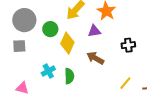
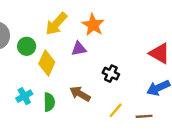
black cross: (128, 45) -> (111, 74), moved, turned 32
brown arrow: (95, 58) -> (80, 94), moved

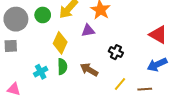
green circle: (27, 46) -> (43, 15), moved
green semicircle: (49, 102) -> (62, 67), moved

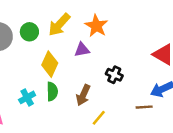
brown arrow: (89, 70) -> (83, 95), turned -96
yellow line: (120, 84) -> (99, 118), moved
brown line: (145, 89) -> (144, 107), moved

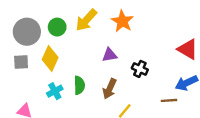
purple triangle: (82, 50) -> (110, 55), moved
yellow diamond: (50, 64) -> (50, 58), moved

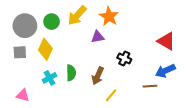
purple triangle: (110, 55) -> (98, 37), moved

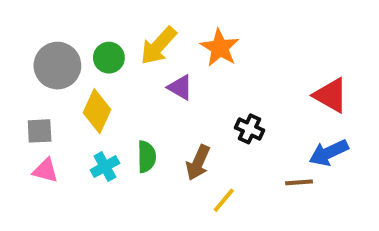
purple triangle: (98, 37) -> (180, 87), moved, turned 40
gray square: (20, 52) -> (40, 131), moved
pink triangle: (23, 95) -> (46, 171), moved

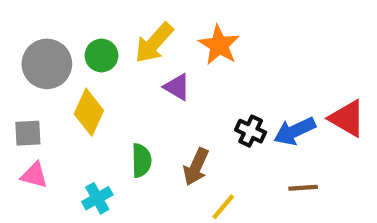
red triangle: (331, 95) -> (347, 118), moved
blue arrow: (329, 153) -> (295, 131), moved
cyan cross: (105, 167) -> (97, 198), moved

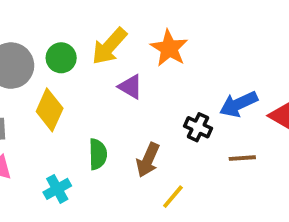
blue arrow: (295, 131) -> (238, 104), moved
brown line: (303, 188) -> (242, 158), moved

